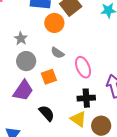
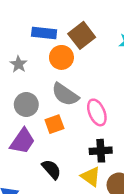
gray star: (21, 38) -> (19, 64), moved
gray semicircle: (57, 53) -> (65, 94), size x1.6

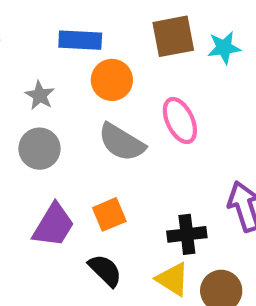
brown square: (82, 35) -> (173, 36), moved, turned 30
gray circle: (26, 105) -> (39, 149), moved
pink ellipse: (97, 112) -> (180, 120), moved
orange square: (54, 124) -> (109, 214), moved

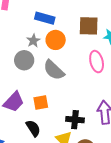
gray star: (40, 95) -> (33, 41), moved
pink ellipse: (180, 120) -> (97, 62), moved
gray circle: (39, 149) -> (24, 60), moved

